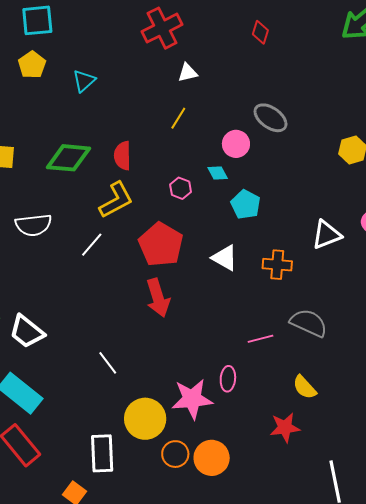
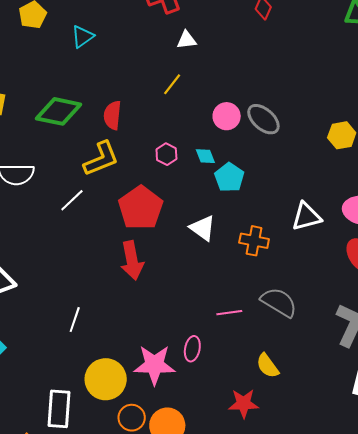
gray ellipse: (270, 118) -> (263, 119), moved
cyan diamond: (218, 173) -> (205, 156), moved
white line: (108, 363) -> (75, 320), turned 50

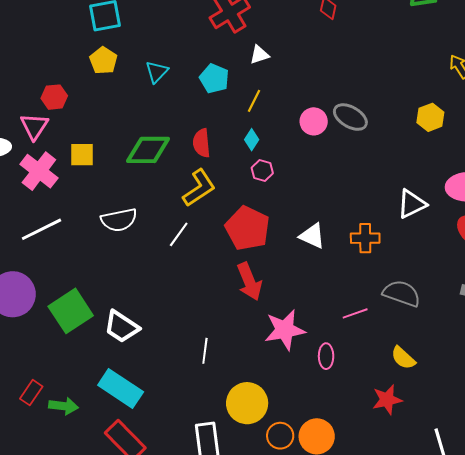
cyan diamond: (205, 156) -> (252, 140), moved, turned 65
cyan pentagon: (229, 177) -> (214, 78), moved
pink star: (154, 365) -> (285, 330), moved

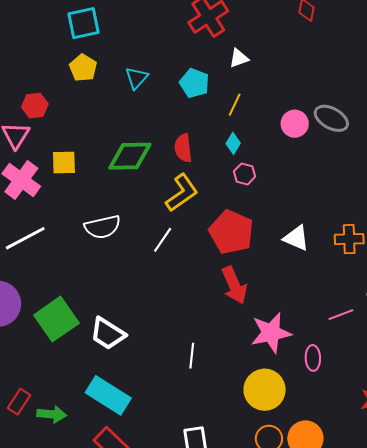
yellow circle: (247, 403) -> (265, 390), moved

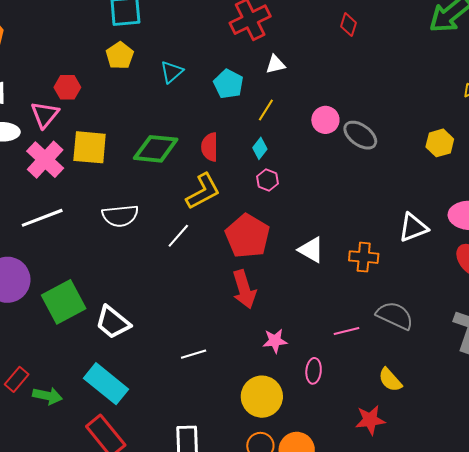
pink circle: (295, 124) -> (325, 120), moved
yellow square: (64, 162) -> (90, 147), size x1.4
pink star: (271, 333) -> (275, 341), size x0.6
white line: (192, 356) -> (194, 354), turned 60

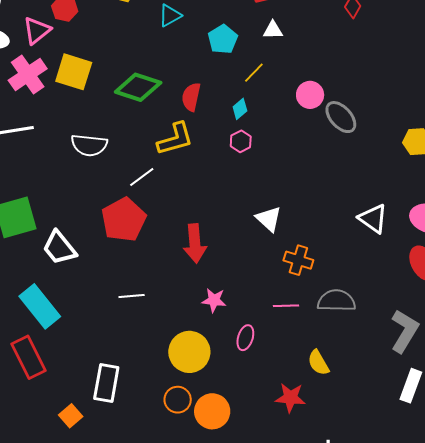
white triangle: (413, 227) -> (373, 219), turned 44
red pentagon: (247, 236) -> (124, 220), moved
orange cross: (364, 257) -> (298, 260), moved
gray semicircle: (395, 316) -> (336, 301), turned -36

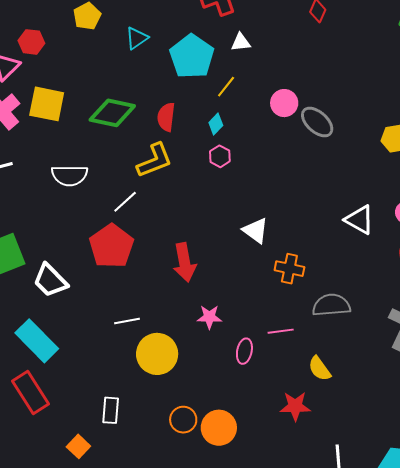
cyan pentagon: (223, 39) -> (192, 56), size x1.5
pink line: (286, 306) -> (281, 331), moved
yellow circle: (189, 352) -> (157, 354), moved
white rectangle: (106, 383) -> (111, 410), size x0.7

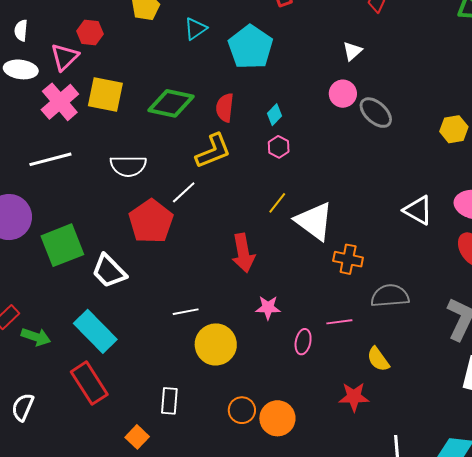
white triangle: (241, 42) -> (352, 51), moved, turned -35
yellow line: (226, 87) -> (277, 203), moved
white triangle: (256, 231) -> (314, 221), size x1.5
red pentagon: (111, 246) -> (151, 221), moved

